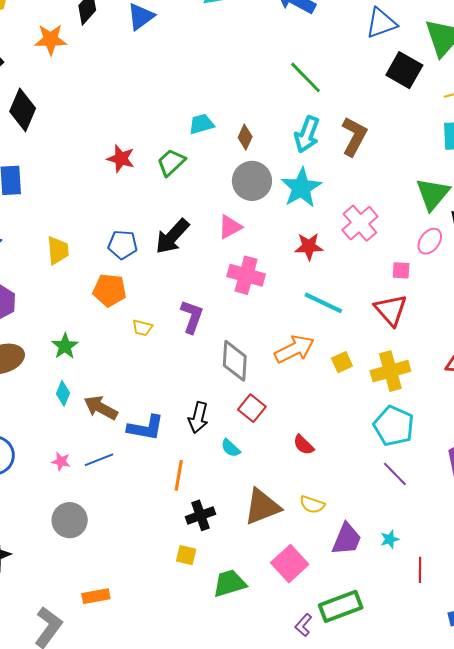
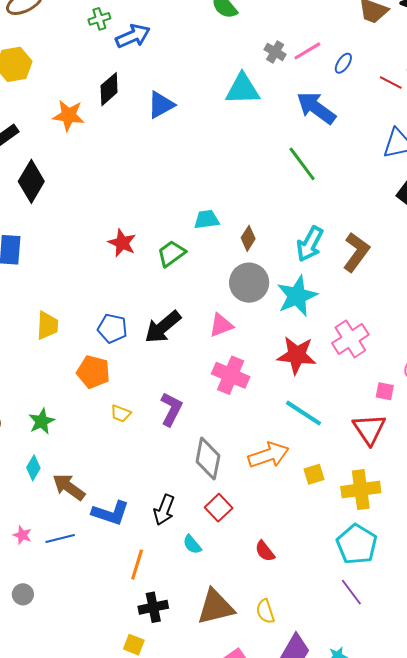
green line: (306, 77) -> (302, 164), moved
red star: (309, 246) -> (297, 355), size x1.4
yellow semicircle: (312, 505) -> (265, 611), turned 45
gray circle: (70, 520) -> (23, 594), size x0.6

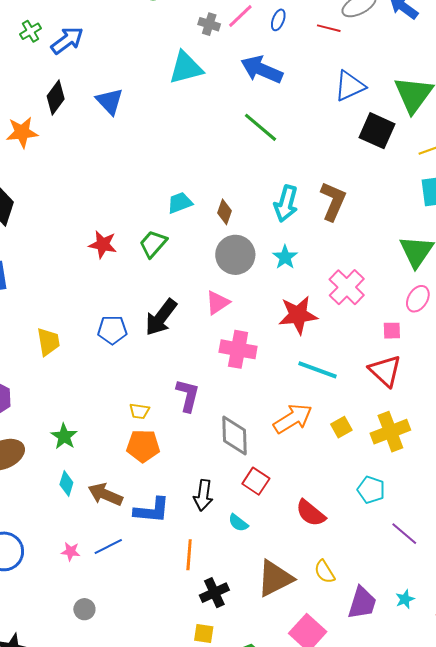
blue triangle: (161, 105) -> (110, 101), turned -32
cyan star: (297, 296) -> (285, 257), size x0.6
orange pentagon: (93, 372) -> (143, 446), moved
cyan pentagon: (357, 544) -> (371, 490), moved, size x0.7
red semicircle: (265, 551) -> (311, 513), size x1.4

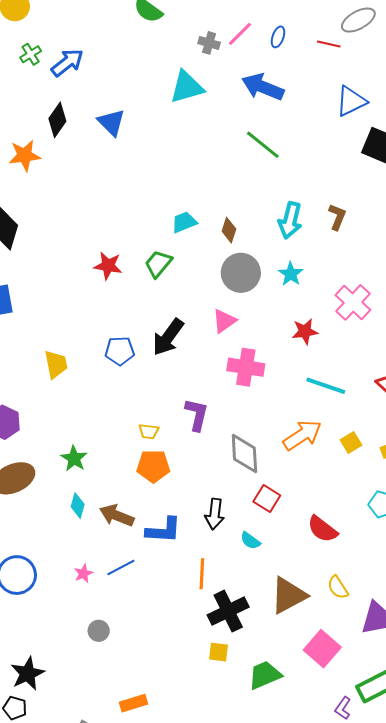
brown L-shape: (333, 201) -> (337, 217), size x0.7
red star: (298, 315) -> (305, 331), size x0.7
pink star: (71, 552) -> (83, 573), turned -30
black cross: (214, 593) -> (228, 611), size x1.4

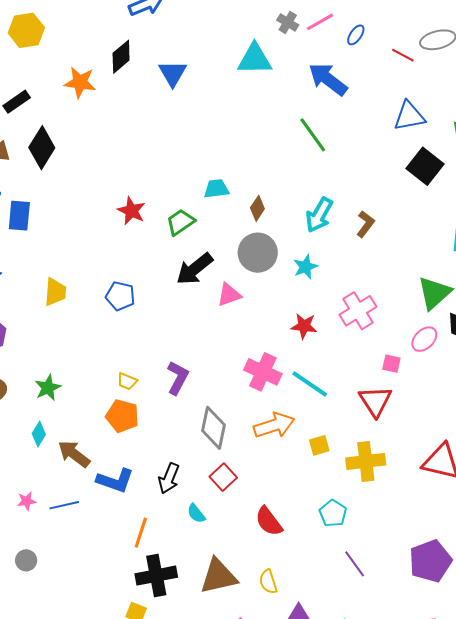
black arrow: (168, 337) -> (195, 269), moved
pink cross: (246, 367) -> (263, 372), moved

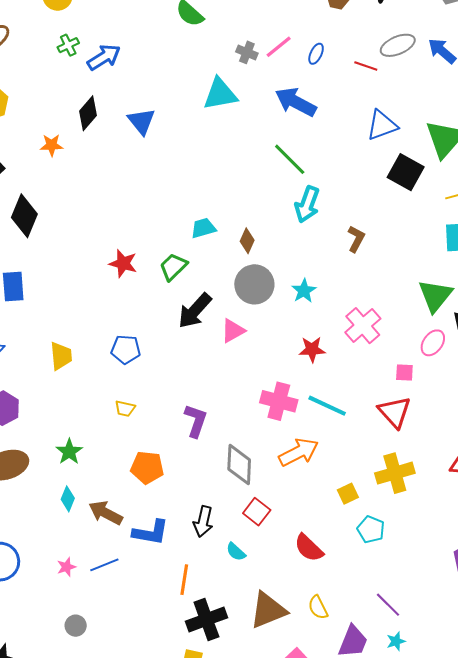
orange star: (80, 82) -> (52, 145), size x0.7
cyan arrow: (319, 215) -> (307, 204), moved
yellow trapezoid: (127, 381) -> (125, 409), moved
yellow square: (319, 445) -> (348, 494), moved
purple line: (355, 564) -> (388, 605), moved

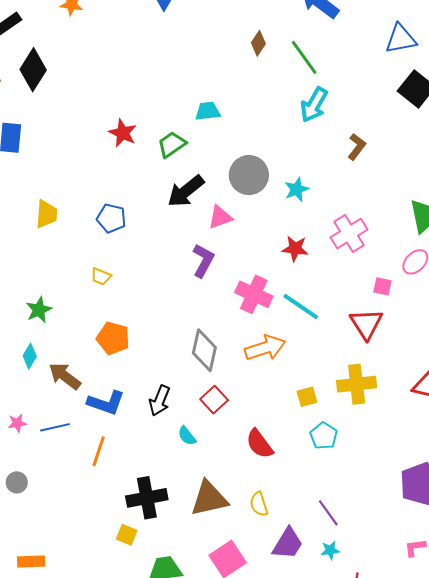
brown diamond: (247, 241) -> (258, 43), moved
purple L-shape: (196, 421) -> (203, 261), moved
orange line: (184, 580) -> (99, 451), moved

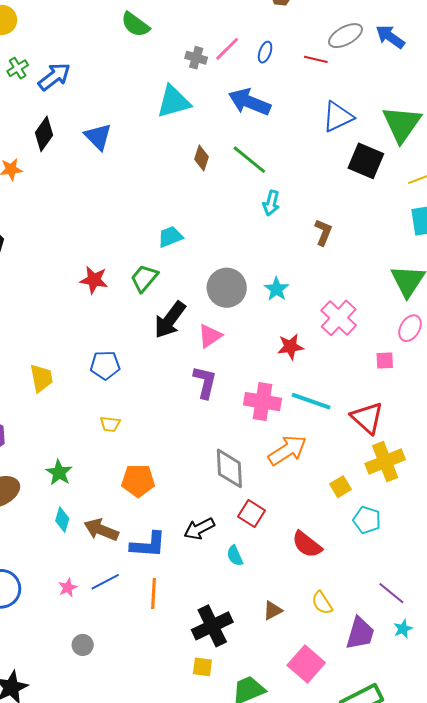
cyan arrow: (314, 105) -> (271, 203), size x0.7
red triangle: (366, 324) -> (367, 418), moved
black arrow: (160, 401) -> (199, 529), turned 56
cyan semicircle: (187, 436) -> (235, 556), turned 30
brown triangle: (209, 499) -> (273, 610), size x0.5

